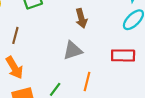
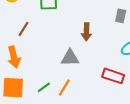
orange line: (87, 82) -> (64, 88), moved

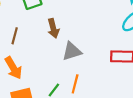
brown arrow: (86, 32) -> (53, 28), moved

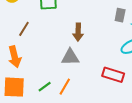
brown arrow: (53, 28) -> (78, 32), moved

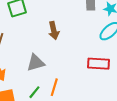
gray triangle: (70, 57) -> (36, 63), moved

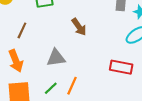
brown arrow: (54, 31) -> (79, 27), turned -30

